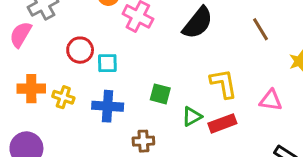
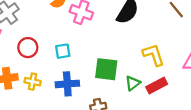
red circle: (80, 50) -> (28, 48), moved
green square: (160, 94) -> (106, 69), size x1.5

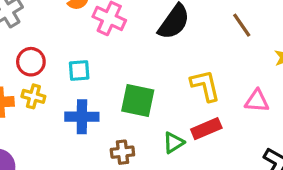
yellow cross: (33, 82) -> (33, 96), moved
green triangle: (133, 83) -> (174, 143), moved

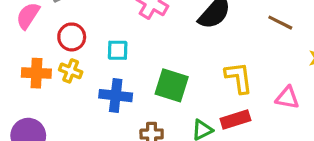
brown line: (242, 25) -> (280, 23), turned -35

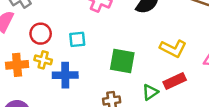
yellow L-shape: (239, 78) -> (173, 48), turned 132
blue cross: (116, 96) -> (65, 75), moved

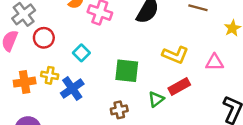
red circle: (41, 34) -> (44, 38), moved
cyan square: (77, 39) -> (81, 53), turned -35
blue cross: (65, 75) -> (72, 89), turned -30

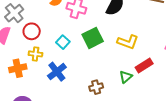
yellow L-shape: (175, 55) -> (128, 42), moved
green square: (127, 71) -> (93, 38), moved, turned -30
yellow cross: (50, 75) -> (36, 54), moved

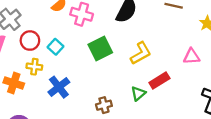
cyan square: (63, 42) -> (56, 47), moved
yellow L-shape: (128, 42) -> (141, 53), turned -50
orange cross: (18, 68) -> (14, 83), turned 30

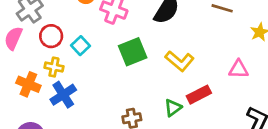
yellow L-shape: (141, 53) -> (180, 61), turned 65
blue cross: (59, 87) -> (63, 95), moved

